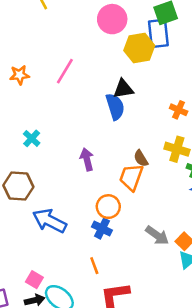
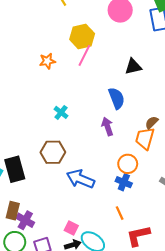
yellow hexagon: (139, 48) -> (82, 36), moved
blue semicircle: (115, 107) -> (117, 98), moved
brown semicircle: (141, 158) -> (152, 123), turned 80

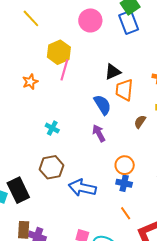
orange trapezoid: (145, 139) -> (124, 90), moved

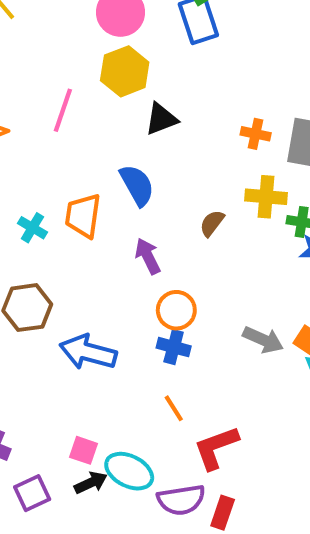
yellow hexagon: (59, 52) -> (125, 71), moved
orange trapezoid: (124, 90) -> (83, 216), moved
purple arrow: (99, 133) -> (148, 256), moved

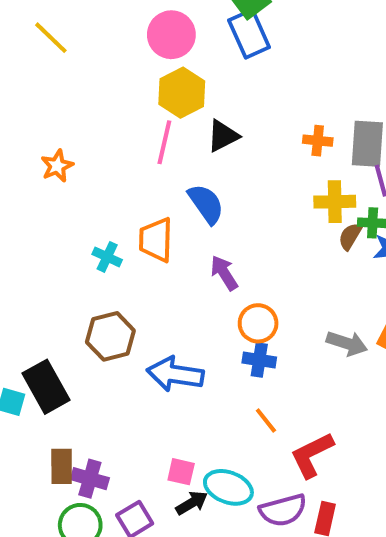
pink line: (63, 110) -> (164, 142), moved
brown semicircle: (212, 223) -> (350, 236), moved

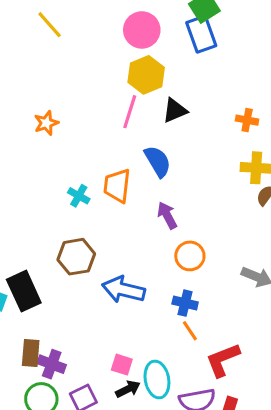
blue cross: (259, 360) -> (185, 303), moved
cyan ellipse: (228, 487) -> (157, 380), turned 54

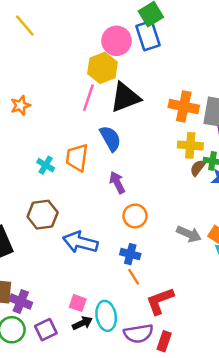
pink circle: (142, 30) -> (117, 41), moved
black triangle: (175, 110) -> (125, 97), size x1.5
orange cross: (247, 120) -> (184, 106), size x1.6

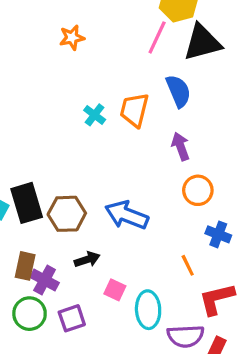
brown hexagon: (43, 215) -> (67, 214), moved
blue cross: (130, 254) -> (218, 234), moved
black arrow: (82, 323) -> (87, 259), moved

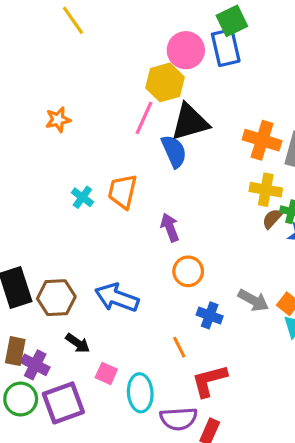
blue semicircle: (178, 91) -> (174, 151), moved
black arrow: (87, 259) -> (78, 343), turned 55
purple square: (72, 318) -> (63, 403), size x1.5

